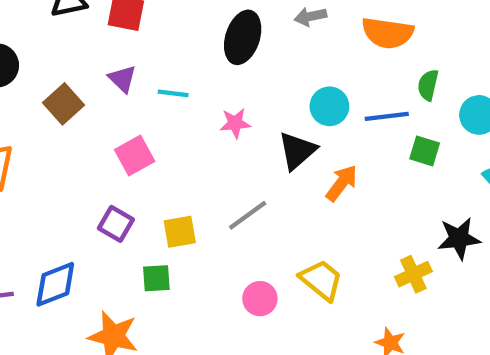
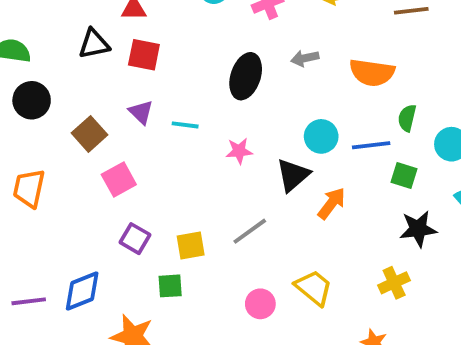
pink square: (135, 156) -> (119, 179), moved
black star: (459, 238) -> (418, 229), moved

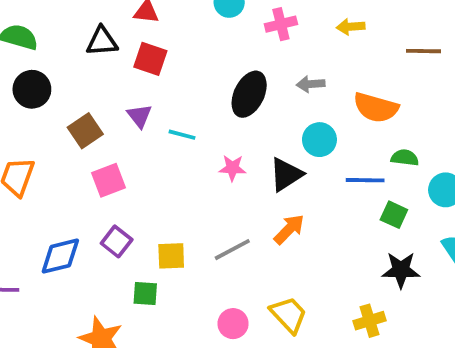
green semicircle: (407, 118) -> (405, 158), turned 76
cyan circle: (321, 136) -> (319, 140), moved
black triangle: (293, 175) -> (286, 174), moved
orange arrow: (332, 203) -> (289, 229), moved
blue diamond: (82, 291) -> (60, 256), moved

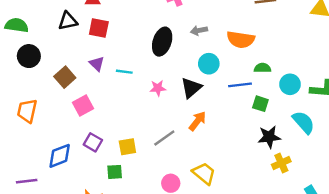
yellow cross: (369, 321) -> (281, 163), moved

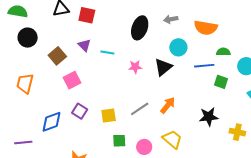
orange arrow: (197, 121) -> (168, 105), moved
black star: (269, 137) -> (209, 117), moved
yellow cross: (281, 163) -> (237, 132), turned 35
green square: (115, 172) -> (119, 141), moved

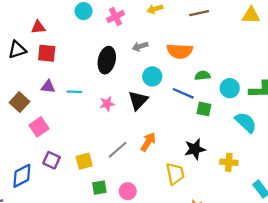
purple triangle: (84, 45) -> (48, 87), turned -32
blue line: (204, 66) -> (183, 93), turned 36
yellow trapezoid: (172, 139) -> (175, 174), moved, turned 45

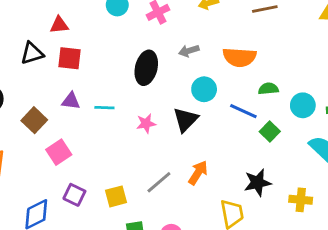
green square: (204, 109) -> (270, 131), turned 32

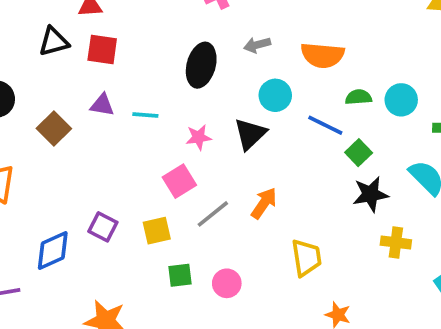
cyan circle: (303, 105) -> (401, 100), moved
pink square: (59, 152) -> (179, 181), moved
black star: (258, 183) -> (371, 194), moved

